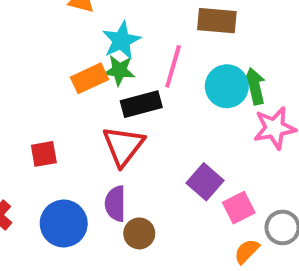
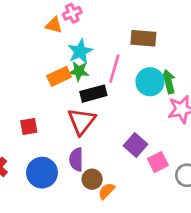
orange semicircle: (247, 251) -> (107, 191), moved

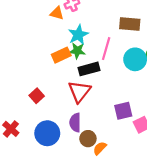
red square: (29, 127) -> (37, 96), turned -32
purple square: (136, 145) -> (123, 111), turned 36

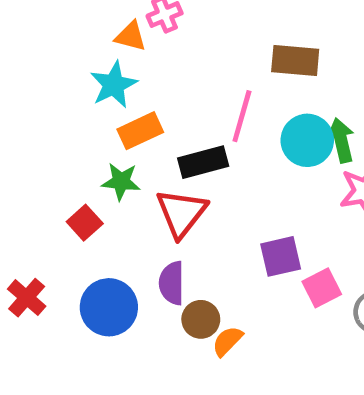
cyan star: (78, 35) -> (114, 85), moved
green star: (77, 51) -> (121, 181), moved

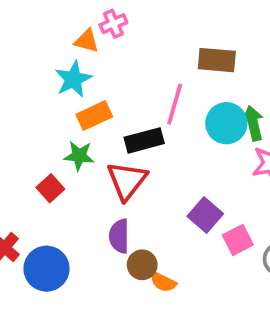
purple square: (281, 256) -> (205, 215), turned -36
blue circle: (109, 307) -> (46, 269), moved
orange semicircle: (227, 341) -> (163, 282), turned -108

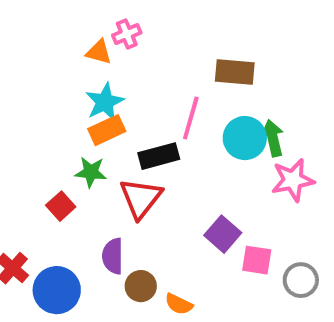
cyan star: (73, 79) -> (105, 102), moved
purple semicircle: (119, 236) -> (113, 256), moved
pink square: (238, 240) -> (257, 260), turned 36
brown circle: (142, 265) -> (141, 286), moved

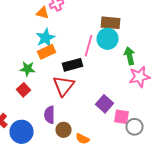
cyan circle: (245, 138) -> (108, 39), moved
green star: (91, 172) -> (28, 69), moved
gray circle: (301, 280) -> (134, 127), moved

